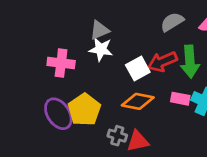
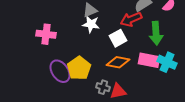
red arrow: (162, 62) -> (131, 19), moved
pink cross: (61, 63) -> (46, 34), moved
pink rectangle: (180, 99) -> (149, 60), size x1.5

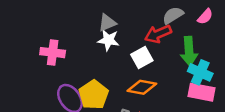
pink rectangle: (149, 60) -> (201, 92), moved
cyan cross: (167, 62) -> (200, 72), moved

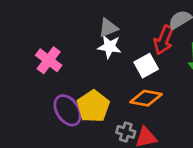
red arrow: (158, 34) -> (164, 40), turned -45
pink cross: (53, 53) -> (49, 60), turned 30

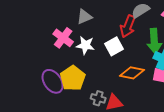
white star: (110, 47) -> (85, 45), moved
pink cross: (49, 60) -> (63, 38), moved
orange diamond: (146, 98) -> (132, 73), moved

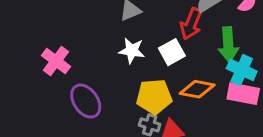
pink cross: (63, 38) -> (56, 61), moved
yellow pentagon: (73, 78) -> (154, 97), moved, turned 30

